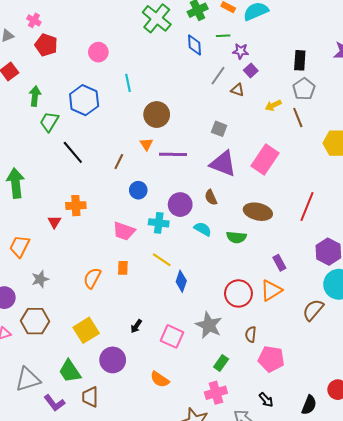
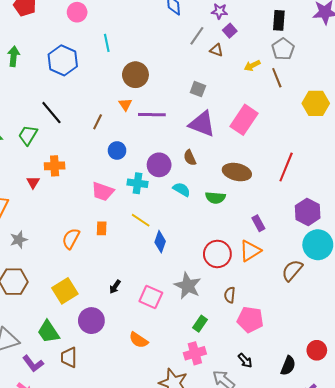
green trapezoid: (49, 122) -> (28, 135), moved

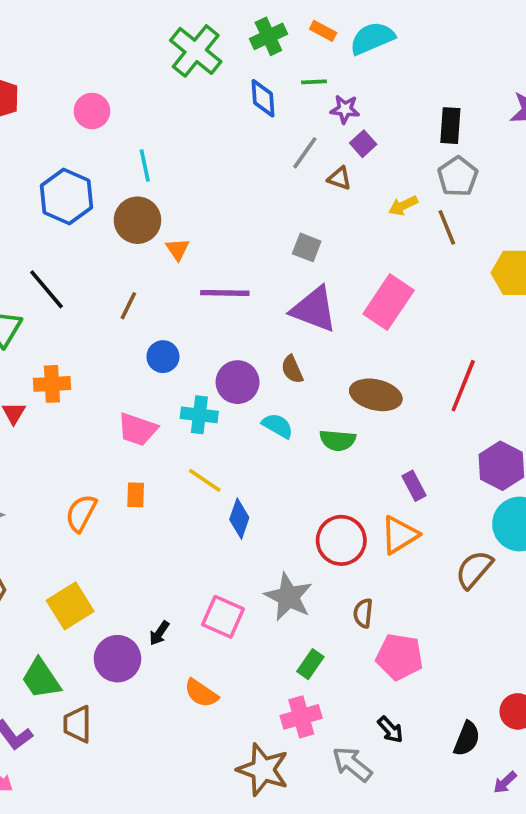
brown circle: (135, 75) -> (137, 220), moved
orange triangle: (125, 104) -> (178, 249), moved
black arrow: (115, 287) -> (159, 633), moved

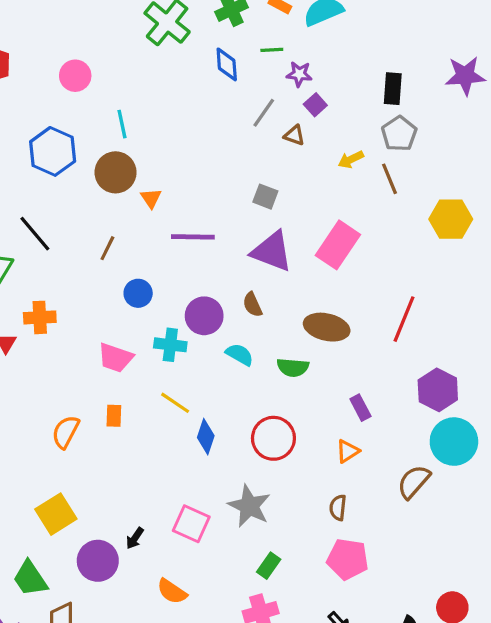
orange triangle: (399, 535) -> (348, 451), size x0.7
red circle: (341, 540) -> (273, 438), moved
brown semicircle: (363, 613) -> (338, 508), moved

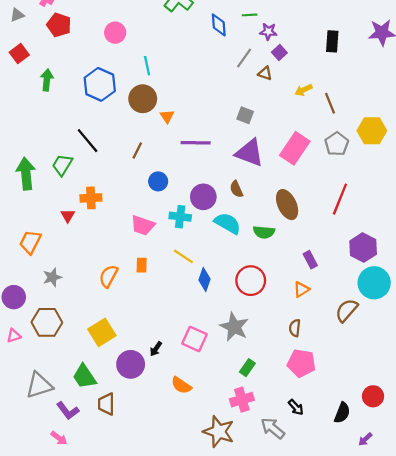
gray pentagon: (399, 134) -> (337, 144), moved
brown ellipse: (327, 327) -> (287, 205), turned 52
cyan semicircle: (240, 354) -> (228, 223), size x1.4

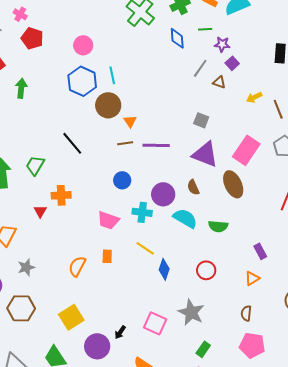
blue hexagon: (100, 84) -> (82, 81), moved
black line: (88, 141) -> (72, 143), moved
brown line: (137, 151) -> (125, 143), moved, turned 56
brown ellipse: (287, 205) -> (233, 184), moved
red circle: (251, 281) -> (206, 270), size x0.7

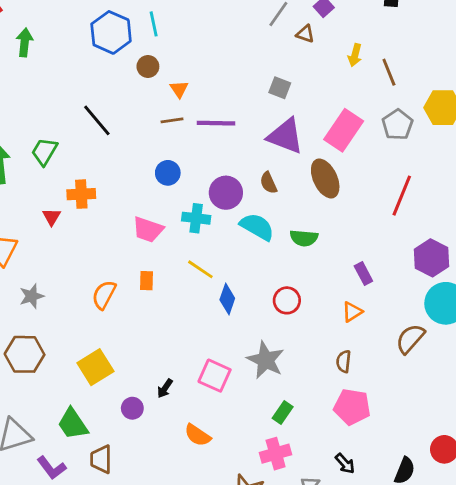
yellow arrow: (254, 97) -> (355, 55), turned -49
brown circle: (108, 105) -> (148, 66), size x0.6
purple circle: (97, 346) -> (132, 408), size x0.6

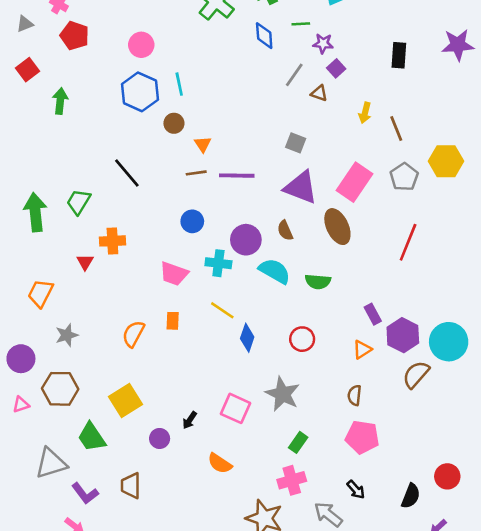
purple hexagon: (432, 258) -> (403, 335), moved
green trapezoid: (73, 424) -> (92, 437), moved

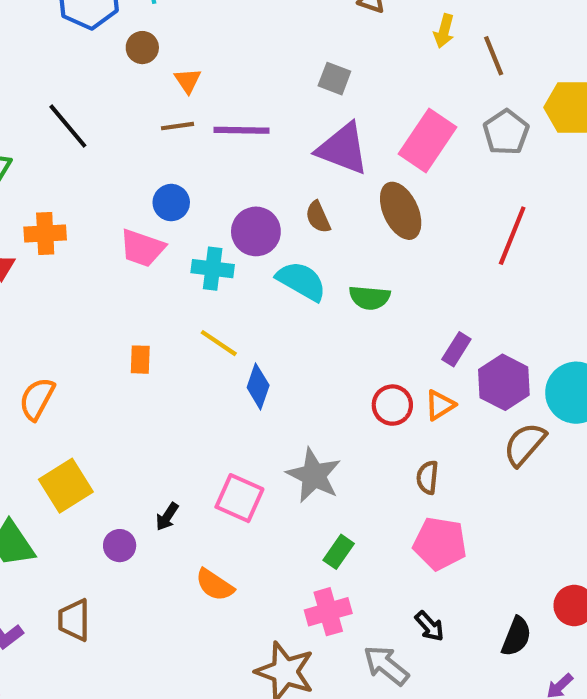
pink trapezoid: (174, 274) -> (142, 248), moved
purple rectangle: (373, 314) -> (456, 349), turned 60
orange semicircle: (133, 334) -> (37, 399), moved
red circle: (302, 339) -> (392, 405), moved

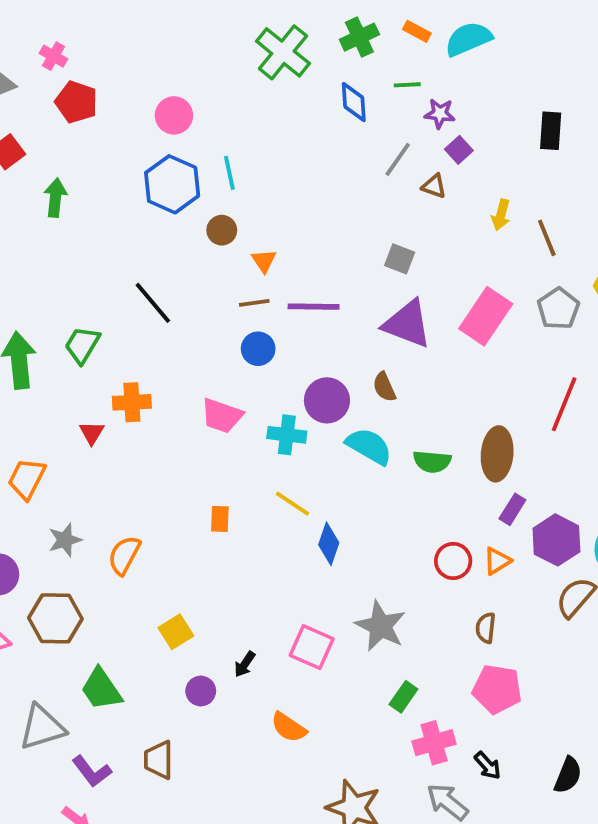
blue circle: (171, 203) -> (258, 349), moved
brown ellipse: (401, 211) -> (497, 454), moved, turned 30
yellow square: (66, 486) -> (176, 632), moved, size x0.7
pink cross: (328, 612) -> (434, 743), moved

